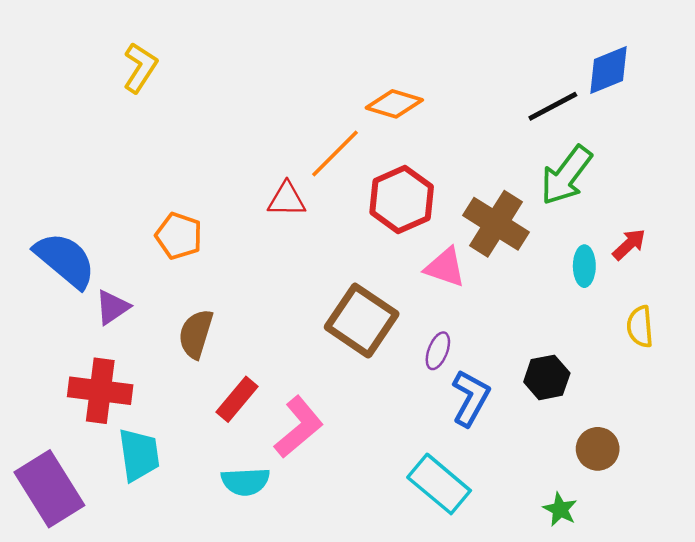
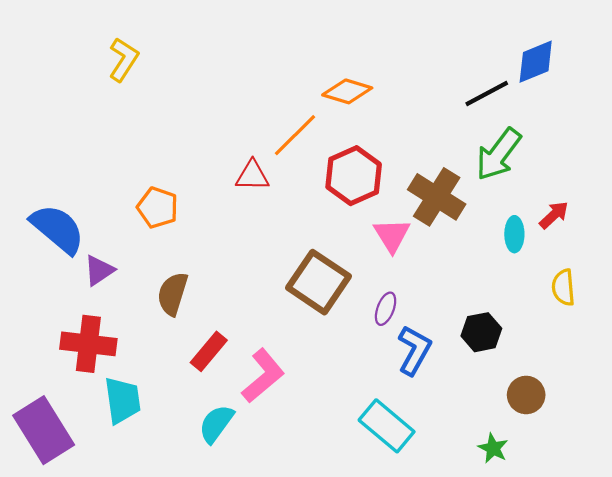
pink triangle: (445, 267) -> (392, 235), turned 39
cyan semicircle: (245, 482) -> (216, 424), turned 129

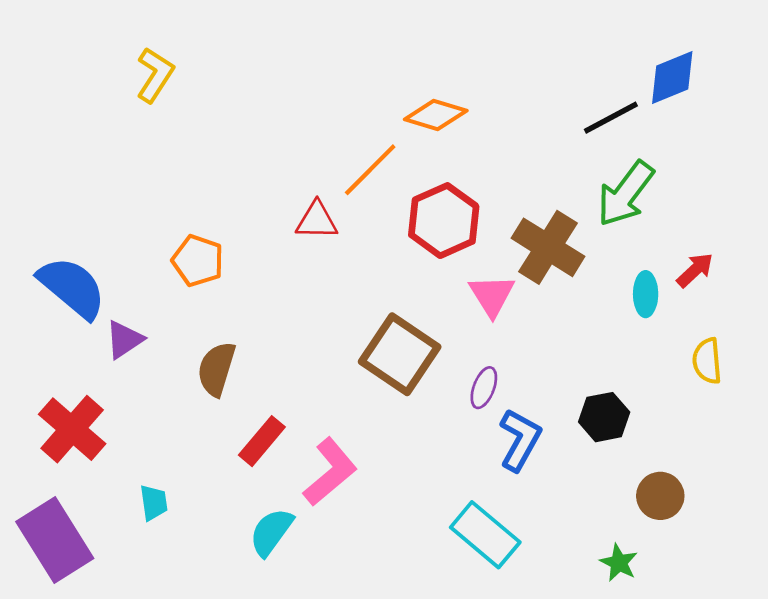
red cross: (88, 344) -> (72, 429), moved, turned 34
cyan trapezoid: (122, 400) -> (154, 503), size x0.6

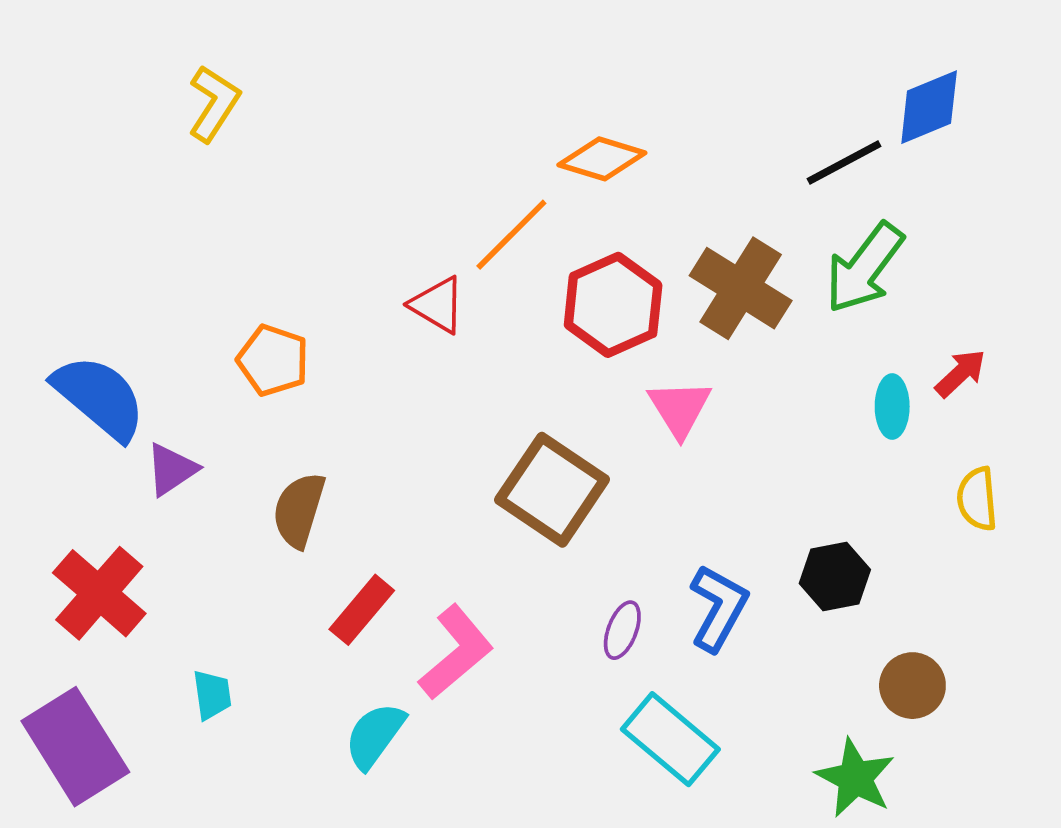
red triangle: (317, 221) -> (438, 305), turned 30
brown cross: (548, 247) -> (741, 288), moved
purple ellipse: (484, 388) -> (622, 630), moved
green star: (619, 563) -> (855, 778), size x1.5

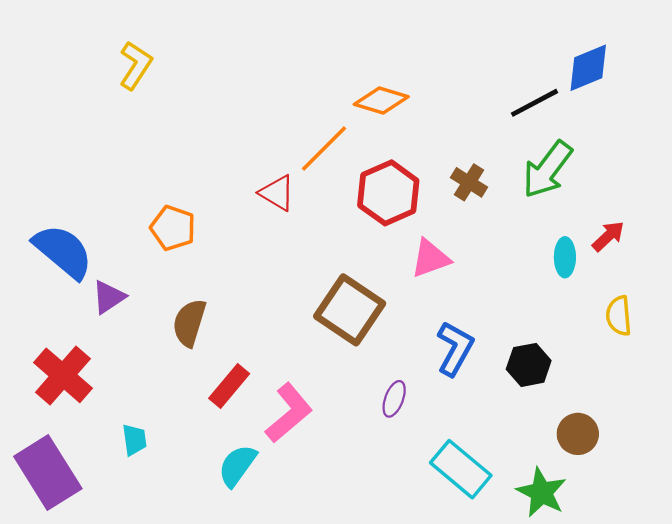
brown cross: (741, 288) -> (469, 182), size x0.6
pink triangle: (680, 408) -> (430, 258), turned 42
blue L-shape: (718, 608) -> (455, 349), moved
cyan rectangle: (670, 739) -> (461, 469), moved

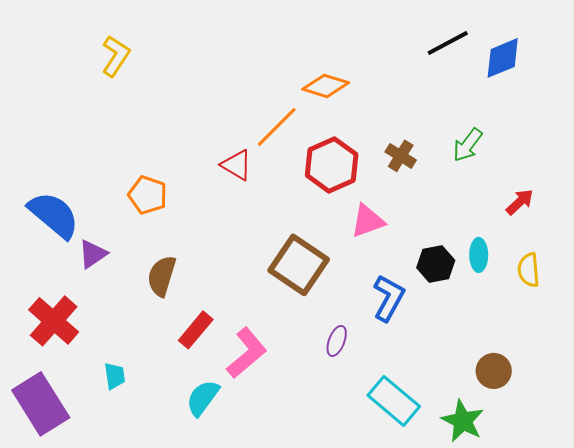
black line: (535, 103) -> (448, 43), moved
green arrow: (547, 169) -> (468, 145), size x0.7
cyan ellipse: (565, 257) -> (479, 255), moved
black hexagon: (529, 365) -> (436, 264), moved

